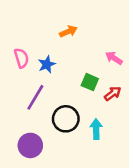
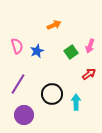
pink arrow: (114, 58) -> (90, 46), turned -104
green square: (90, 82) -> (71, 52), moved, turned 32
purple line: (35, 97) -> (18, 84), moved

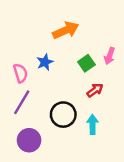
orange arrow: (54, 25) -> (66, 30), size x1.5
pink semicircle: (17, 46) -> (21, 73), moved
red arrow: (89, 74) -> (95, 90), moved

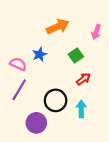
pink arrow: (110, 56) -> (96, 32), moved
pink semicircle: (21, 73) -> (18, 64), turned -49
purple circle: (29, 140) -> (36, 123), moved

